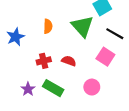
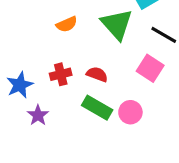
orange semicircle: (48, 26) -> (67, 24), turned 64
blue star: (15, 37) -> (20, 85), moved
green rectangle: (53, 88) -> (97, 108), moved

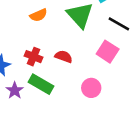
red cross: (61, 74) -> (33, 57), turned 36
green rectangle: (97, 108) -> (41, 84), moved

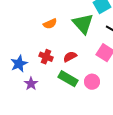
red semicircle: (64, 57) -> (70, 57), turned -48
green rectangle: (41, 84) -> (68, 79), moved

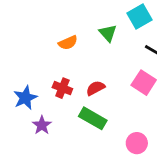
green triangle: (83, 24) -> (108, 33), moved, size x0.6
pink circle: (92, 82) -> (137, 143), moved

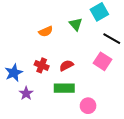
green rectangle: (93, 118) -> (64, 88), turned -30
pink circle: (137, 143) -> (88, 106), moved

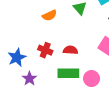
red semicircle: (66, 65) -> (70, 50), turned 32
pink circle: (88, 106) -> (92, 79), moved

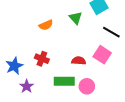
red semicircle: (70, 50) -> (79, 61), moved

